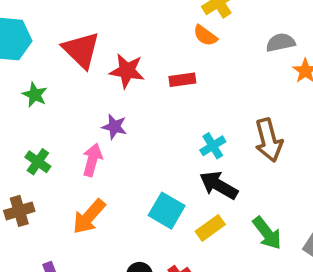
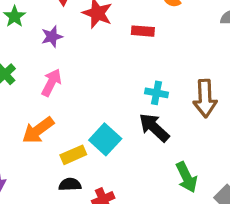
purple star: (114, 127) -> (52, 37), moved, turned 30
cyan cross: (213, 146) -> (156, 93), turned 30
yellow rectangle: (210, 228) -> (73, 155), moved

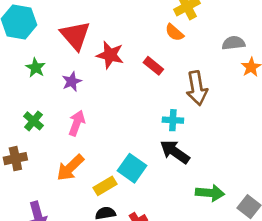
red rectangle: (143, 31) -> (153, 66), turned 42
brown arrow: (205, 98) -> (197, 88), moved
green arrow: (187, 177) -> (210, 193), turned -52

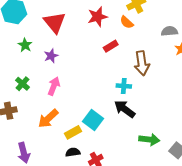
red star: (110, 55) -> (97, 17), moved, turned -30
red rectangle: (153, 66) -> (111, 46), turned -72

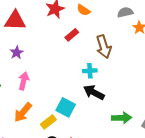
red triangle: (55, 22) -> (15, 21), turned -40

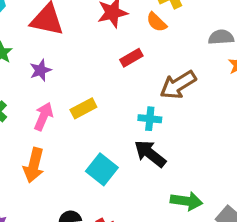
brown arrow: (104, 47) -> (178, 85), turned 65
orange arrow: (23, 112) -> (34, 165), turned -35
yellow rectangle: (48, 122) -> (83, 108), moved

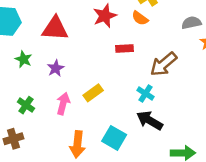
red rectangle: (131, 58) -> (124, 48), turned 35
cyan cross: (150, 119) -> (145, 94), turned 35
orange arrow: (34, 165) -> (77, 144), moved

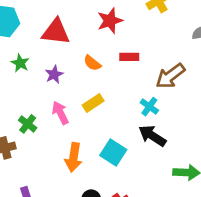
orange semicircle: (140, 18) -> (92, 63), moved
pink arrow: (63, 104) -> (60, 113), turned -45
green cross: (26, 105) -> (28, 124), moved

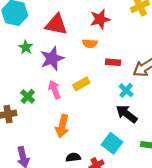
red rectangle: (129, 57) -> (113, 62), moved
orange semicircle: (92, 63) -> (90, 44), moved, turned -40
purple star: (54, 74) -> (52, 59), size x1.6
cyan square: (113, 153) -> (112, 143), moved

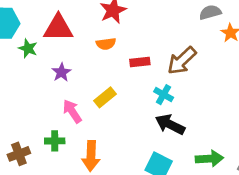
green star: (26, 47) -> (28, 48), moved
purple star: (52, 59) -> (61, 72), size x0.6
green cross: (28, 96) -> (55, 141), moved, turned -32

